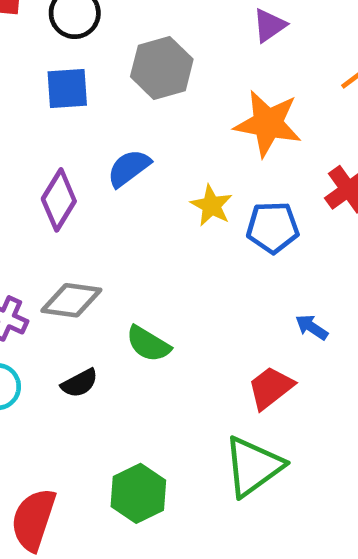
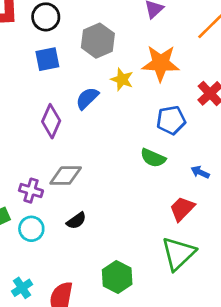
yellow star: (211, 205) -> (122, 79), moved
green semicircle: (148, 344) -> (153, 158), moved

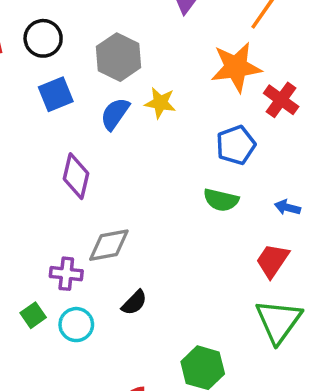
orange star: (161, 63) -> (236, 67), moved
blue semicircle: (87, 98) -> (115, 114), moved

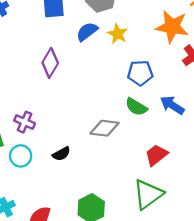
blue pentagon: (236, 145) -> (140, 73), moved
blue arrow: (287, 207) -> (172, 105), moved, size x1.5
gray diamond: (109, 245) -> (104, 128), moved

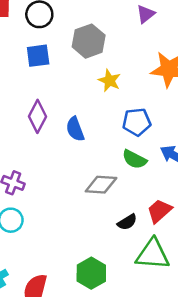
blue semicircle: (87, 32) -> (75, 129), moved, turned -70
black semicircle: (61, 154) -> (127, 222), moved
green triangle: (148, 194) -> (153, 254), turned 44

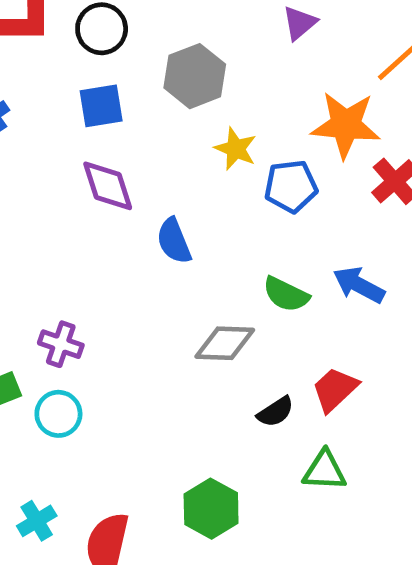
purple diamond: (37, 116) -> (108, 186), moved, turned -44
blue pentagon: (137, 122) -> (291, 186), moved
green triangle: (153, 254) -> (325, 471), size x0.7

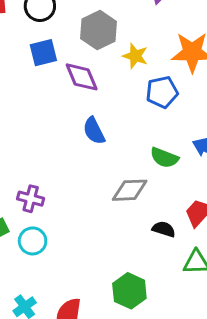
yellow star: (236, 149) -> (135, 56), moved
purple diamond: (108, 186) -> (82, 77), moved
black semicircle: (275, 412) -> (164, 229), turned -125

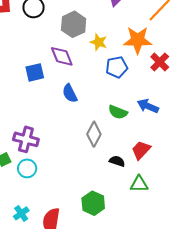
blue square: (43, 53) -> (35, 72), moved
gray diamond: (130, 190) -> (94, 134), turned -60
purple cross: (31, 199) -> (26, 139), size x1.4

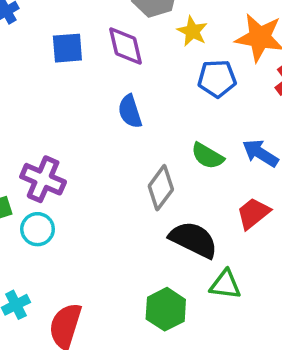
blue square: (35, 72) -> (67, 48), moved
red trapezoid: (141, 150) -> (253, 213), moved
black semicircle: (117, 161) -> (193, 240), size x1.8
green hexagon: (93, 203) -> (166, 309), moved

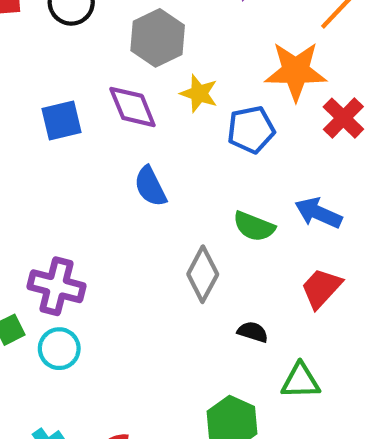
yellow star: (192, 31) -> (199, 93), moved
black semicircle: (193, 240) -> (253, 332), size x0.5

